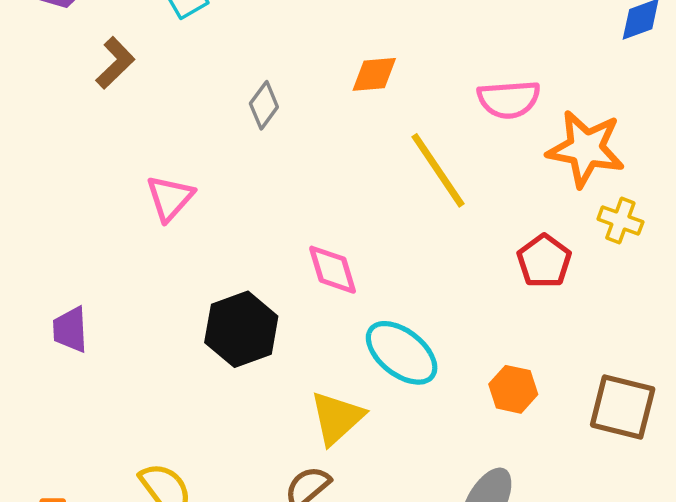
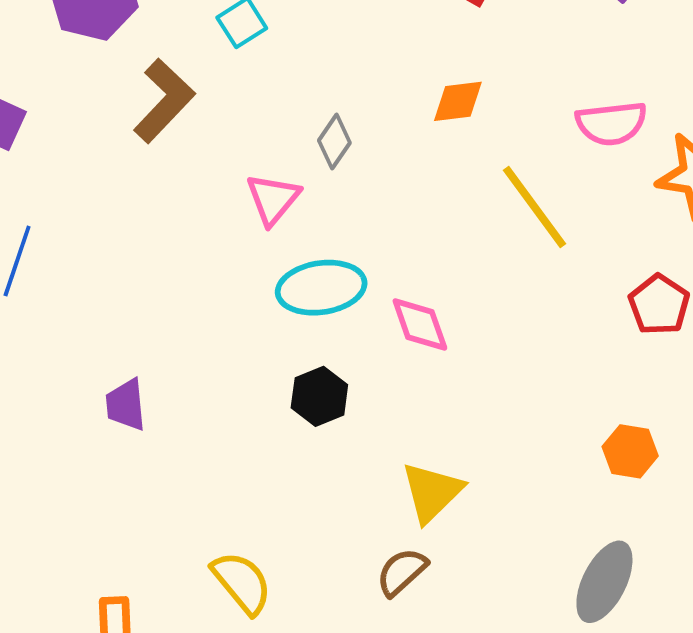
brown L-shape: (115, 63) -> (164, 101), size x1.4
pink triangle: (170, 198) -> (273, 199), moved
black hexagon: (241, 329) -> (319, 396), size x0.7
cyan ellipse: (402, 353) -> (321, 288), moved, turned -44

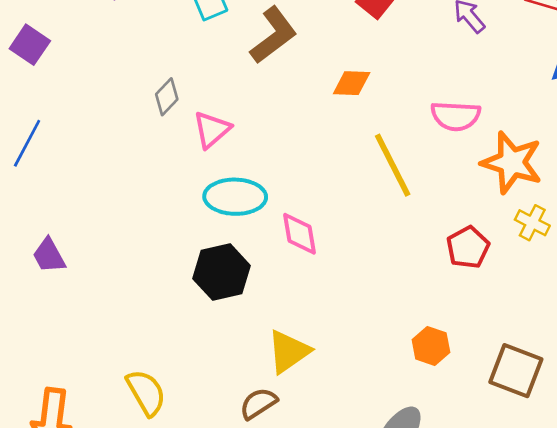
brown L-shape: (164, 101) -> (274, 35), moved
gray diamond: (334, 142) -> (167, 97), moved
black hexagon: (319, 396) -> (221, 272), size x1.4
purple trapezoid: (126, 405) -> (49, 256), moved, turned -33

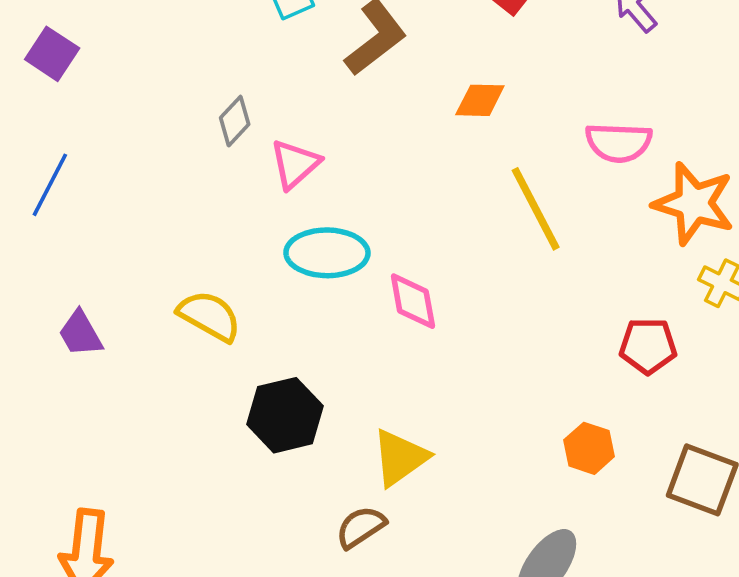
red pentagon: (468, 247) -> (648, 346), moved, turned 30
black hexagon: (221, 272) -> (285, 415), moved
yellow semicircle: (146, 393) -> (209, 316), moved, turned -30

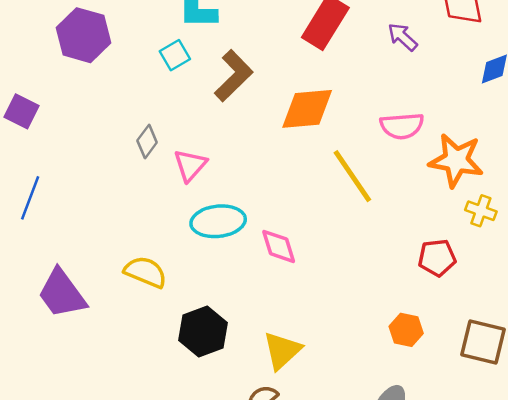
orange diamond: (480, 100) -> (307, 109), size x1.6
purple trapezoid: (80, 334) -> (62, 294), size x1.6

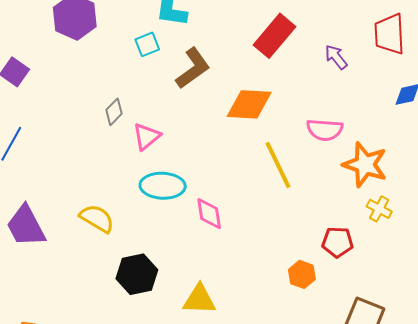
orange hexagon: (406, 330) -> (302, 274), moved
yellow triangle: (282, 351) -> (199, 299), turned 36

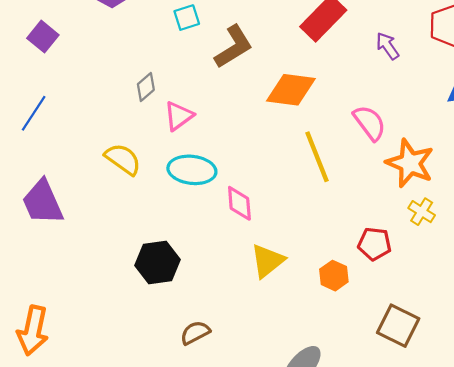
pink semicircle: (325, 130) -> (370, 123), turned -135
yellow semicircle: (97, 218) -> (123, 159), moved
yellow triangle: (199, 299) -> (267, 261), moved, turned -45

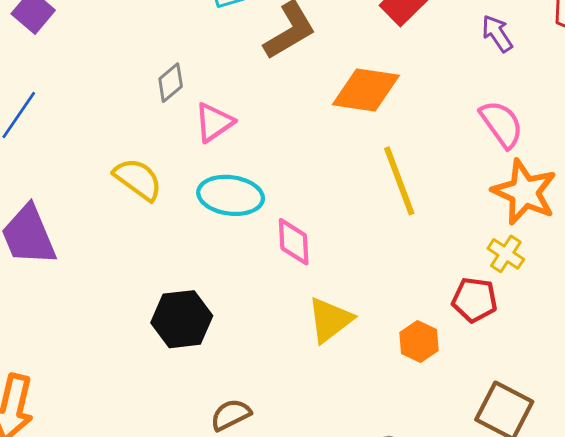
pink semicircle: (370, 123) -> (502, 124), moved
yellow cross: (422, 212) -> (506, 254), moved

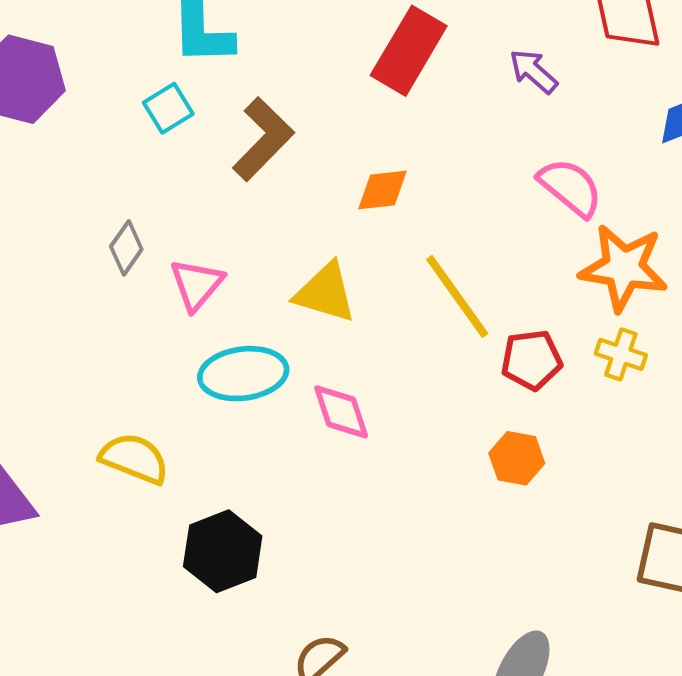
orange diamond: (366, 90) -> (382, 190), size x0.6
yellow semicircle: (138, 179) -> (134, 459), moved
red pentagon: (475, 300) -> (531, 360), moved
yellow triangle: (330, 320) -> (325, 293), moved, turned -51
orange hexagon: (419, 341) -> (517, 458), moved

